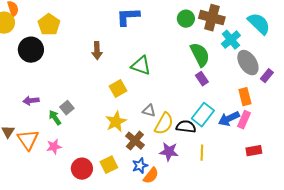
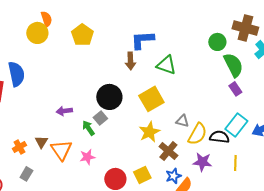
blue L-shape: (128, 17) -> (142, 40), moved
green circle: (186, 19) -> (217, 42), moved
black circle: (31, 50) -> (109, 97), moved
green triangle: (141, 66) -> (166, 65), moved
yellow square: (118, 89) -> (151, 99), size x1.4

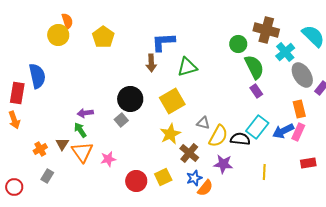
green triangle: (166, 65) -> (187, 67), turned -35
green arrow: (88, 128) -> (80, 130), moved
yellow line: (235, 163) -> (264, 172), moved

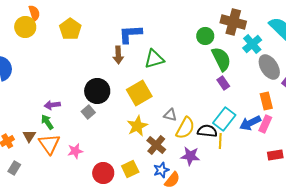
yellow line: (264, 172) -> (220, 141), moved

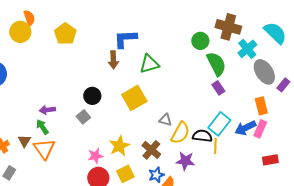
black circle: (97, 91) -> (92, 96), size x0.7
yellow star: (137, 126) -> (119, 146), moved
pink star: (75, 151) -> (95, 156), moved

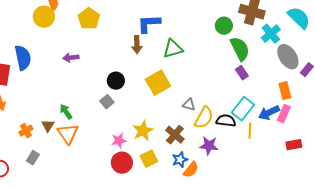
purple arrow: (47, 110) -> (71, 58), moved
yellow line: (215, 146) -> (250, 131), moved

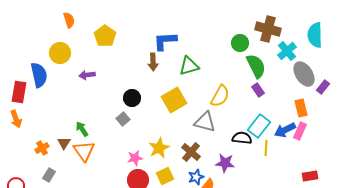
yellow circle: (44, 17) -> (60, 53), moved
cyan semicircle: (299, 18) -> (315, 35), turned -135
gray triangle: (189, 105) -> (205, 122), size x1.6
yellow semicircle: (204, 118) -> (220, 96), moved
red rectangle: (294, 145) -> (310, 176), moved

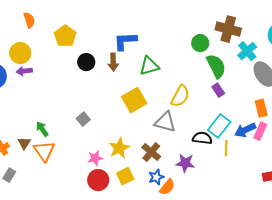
purple arrow: (87, 75) -> (24, 71), moved
black circle: (132, 98) -> (86, 62), moved

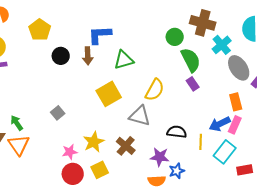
cyan rectangle: (219, 126) -> (225, 152), moved
blue star: (156, 177) -> (177, 171), moved
orange semicircle: (167, 187) -> (157, 181), moved, turned 48

